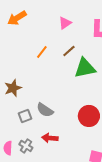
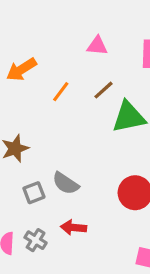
orange arrow: (17, 18) -> (21, 70), moved
pink triangle: (65, 23) -> (97, 46), turned 40

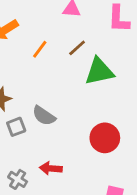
gray semicircle: (66, 183) -> (44, 116), moved
gray square: (34, 193) -> (16, 127), moved

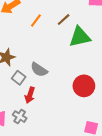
gray square: (16, 127) -> (19, 78), turned -32
red arrow: (51, 168) -> (30, 95), moved, turned -77

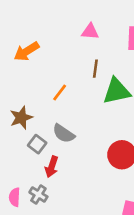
brown line: (64, 20) -> (95, 69), turned -40
orange line: (36, 21) -> (60, 92), moved

